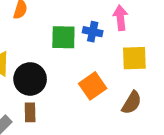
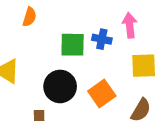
black circle: (30, 79) -> (60, 86), moved

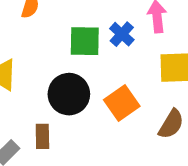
blue cross: (102, 39) -> (122, 34), turned 30

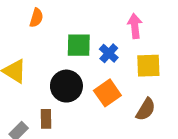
blue cross: (122, 34) -> (109, 53), moved

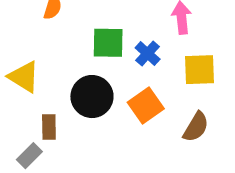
brown rectangle: (46, 119) -> (49, 127), moved

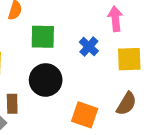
green square: (108, 43) -> (43, 37), moved
orange square: (146, 105) -> (85, 115), moved, turned -36

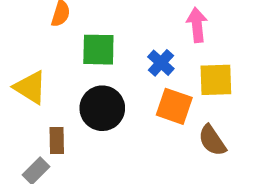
brown semicircle: (126, 104) -> (212, 140), turned 115
orange square: (85, 115) -> (174, 106), moved

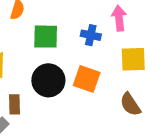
blue cross: (161, 63) -> (91, 35), moved, turned -30
orange square: (174, 106) -> (87, 79), moved

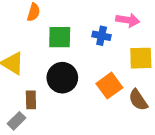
pink arrow: (119, 18) -> (128, 20), turned 105
orange square: (87, 79) -> (109, 86), moved, turned 35

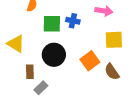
blue cross: (102, 36) -> (73, 21), moved
gray rectangle: (17, 121) -> (41, 88), moved

